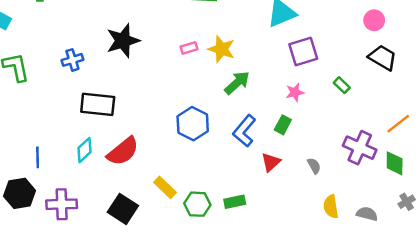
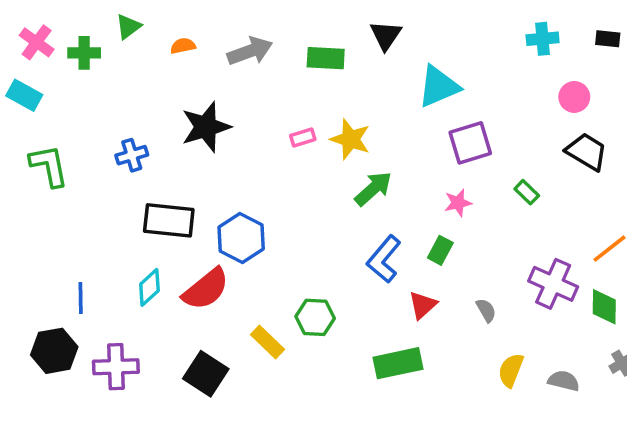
blue hexagon: (193, 124) -> (241, 238), moved
green rectangle: (235, 202) -> (398, 363), moved, size x1.5
green hexagon: (197, 204) -> (315, 317), moved
yellow semicircle: (331, 207) -> (511, 370), turned 30

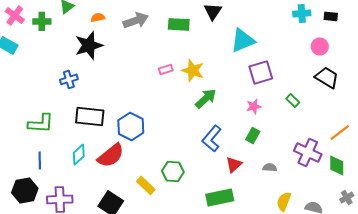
black rectangle: (608, 39) -> (331, 16), moved
black star: (206, 127) -> (89, 45), moved
green L-shape: (49, 166) -> (41, 123), moved, turned 104
green rectangle: (440, 250) -> (253, 135), moved
gray semicircle: (486, 310) -> (270, 167), turned -56

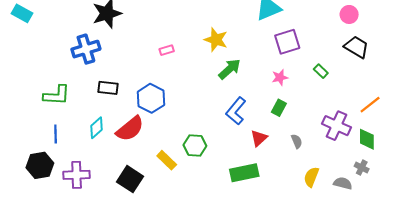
pink rectangle: (166, 69) -> (167, 50), moved
blue cross: (69, 79) -> (86, 49), size x1.5
black rectangle: (90, 116) -> (108, 88), size x0.7
gray semicircle: (270, 167) -> (297, 141), turned 64
gray cross: (347, 197) -> (362, 168), moved, turned -32

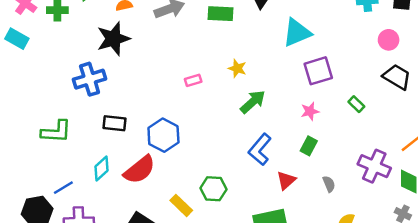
yellow star: (216, 40) -> (237, 68), size x0.7
pink rectangle: (167, 50) -> (193, 80), moved
blue line: (56, 134) -> (63, 188), moved, turned 60

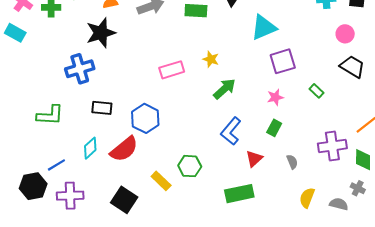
pink rectangle: (193, 80) -> (172, 70), size x1.6
purple cross: (374, 166) -> (332, 146), turned -32

